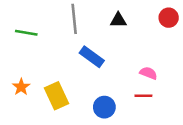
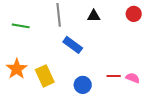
pink semicircle: (148, 73) -> (133, 78), moved
orange star: (21, 87) -> (17, 69), size x1.5

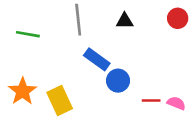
blue circle: (83, 85) -> (118, 81), moved

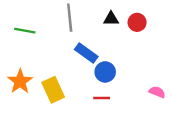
red circle: (178, 18) -> (137, 22), moved
red line: (151, 101) -> (102, 98), moved

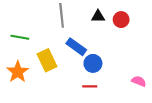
green line: (25, 31) -> (20, 37), moved
yellow rectangle: (53, 90) -> (47, 60), moved

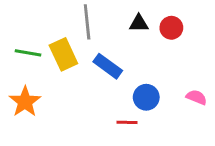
yellow rectangle: (47, 60) -> (63, 54), moved
blue circle: (93, 63) -> (146, 97), moved
pink semicircle: (139, 81) -> (196, 97), moved

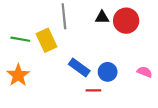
red circle: (171, 28) -> (126, 21), size x1.5
blue rectangle: (108, 66) -> (79, 68), moved

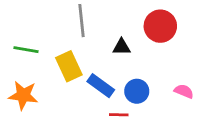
black triangle: (102, 17) -> (122, 47), moved
yellow rectangle: (47, 40) -> (69, 66), moved
orange star: (18, 75) -> (23, 95), turned -30

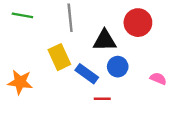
black triangle: (122, 47) -> (105, 40), size x1.5
green line: (26, 50) -> (22, 15), moved
blue circle: (137, 91) -> (118, 67), moved

